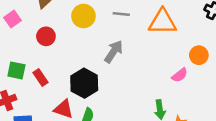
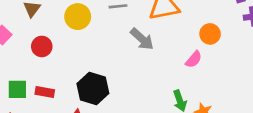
gray arrow: (114, 51) -> (142, 39), moved, turned 110
red rectangle: (41, 78) -> (45, 92), turned -35

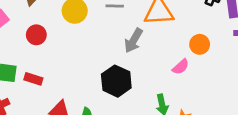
gray arrow: (142, 39) -> (134, 41), turned 70
black hexagon: (93, 89) -> (116, 81), moved

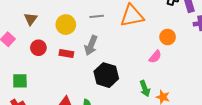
gray arrow: (134, 41) -> (91, 45), moved
red rectangle: (33, 79) -> (66, 54), moved

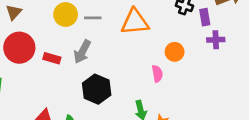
yellow circle: (66, 25) -> (66, 14), moved
red circle: (38, 48) -> (19, 48), size x1.6
pink semicircle: (155, 57) -> (157, 74), turned -56

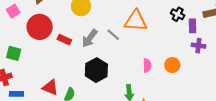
gray line: (93, 18) -> (113, 35), moved, turned 32
orange circle: (175, 52) -> (172, 65), moved

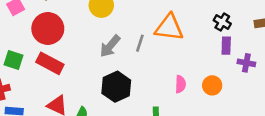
purple rectangle: (192, 26) -> (226, 46), moved
gray line: (113, 35) -> (140, 43), turned 64
red rectangle: (64, 40) -> (50, 63), moved, size x1.5

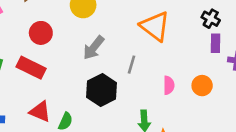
red circle: (48, 28) -> (41, 33), moved, size x0.7
orange triangle: (169, 28) -> (155, 26), turned 32
gray line: (140, 43) -> (131, 65), moved

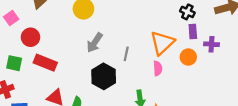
orange triangle: (155, 26) -> (162, 43), moved, turned 44
red circle: (41, 33) -> (30, 37), moved
orange circle: (202, 86) -> (188, 57), moved

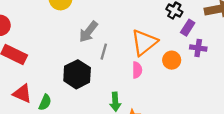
purple rectangle: (193, 32) -> (188, 28), moved, turned 32
gray arrow: (95, 43) -> (88, 32), moved

